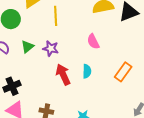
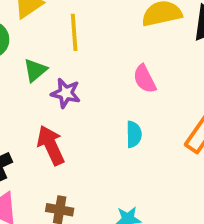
green triangle: (27, 47) -> (35, 70), moved
red arrow: (63, 74) -> (51, 145), moved

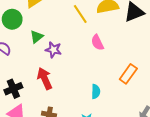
yellow line: (74, 32) -> (80, 14), moved, turned -30
cyan semicircle: (134, 134) -> (96, 91), moved

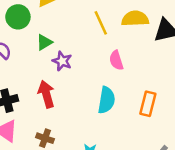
orange rectangle: (128, 74) -> (148, 104), turned -30
cyan semicircle: (96, 91) -> (106, 100), moved, size x1.5

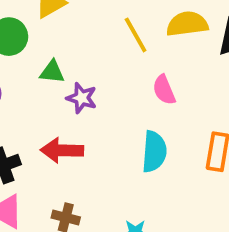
green triangle: (44, 42) -> (52, 72), turned 42
red arrow: (46, 94) -> (62, 150), turned -68

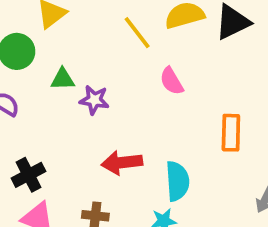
red arrow: (62, 150) -> (122, 163), moved
cyan semicircle: (154, 152) -> (177, 181), moved

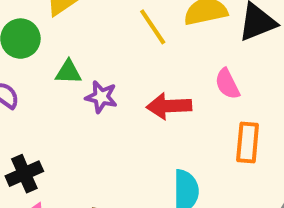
pink semicircle: (172, 81) -> (227, 84), moved
red arrow: (122, 163) -> (169, 106), moved

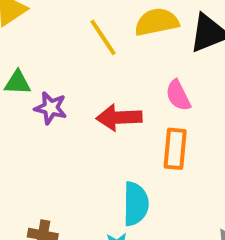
orange rectangle: (248, 142) -> (175, 149), moved

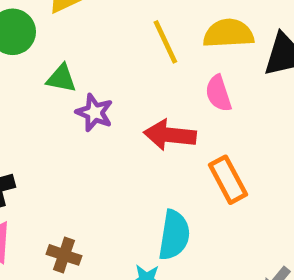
pink semicircle: (178, 95) -> (218, 93), moved
orange rectangle: (175, 149) -> (228, 180), turned -42

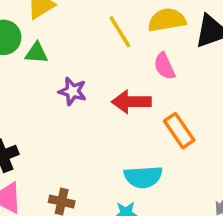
green triangle: (61, 78) -> (36, 53), moved
cyan semicircle: (174, 235) -> (143, 177), turned 84

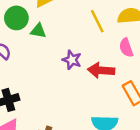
purple star: (72, 91) -> (72, 60), moved

